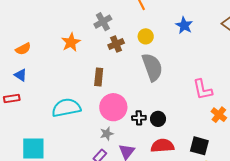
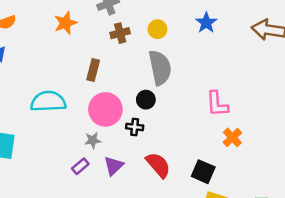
black circle: (158, 119) -> (146, 100), moved
red semicircle: (162, 146) -> (158, 165), turned 45

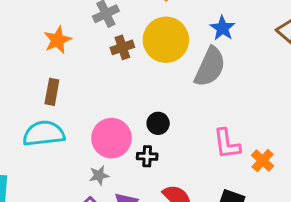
yellow circle: (157, 29) -> (166, 40), size x2.0
gray semicircle: (160, 68) -> (210, 67), moved, turned 40
brown rectangle: (93, 70) -> (52, 92), moved
pink L-shape: (217, 104) -> (227, 144), moved

